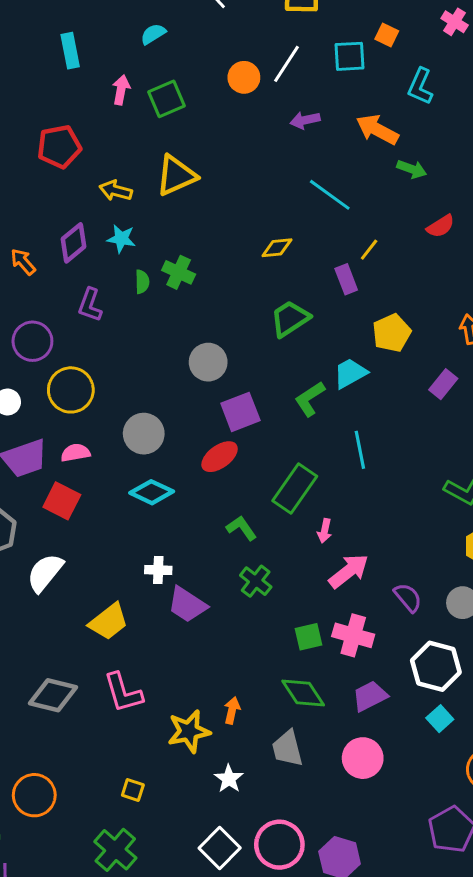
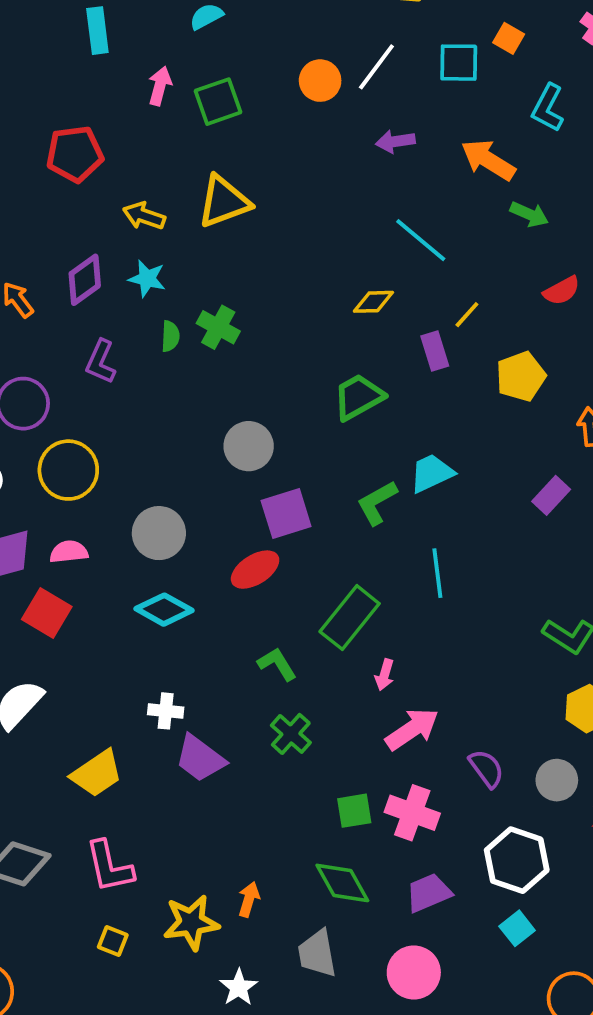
yellow diamond: (277, 248) -> (373, 302), moved
yellow pentagon: (392, 333) -> (521, 376), moved
yellow square: (133, 790) -> (113, 941), moved

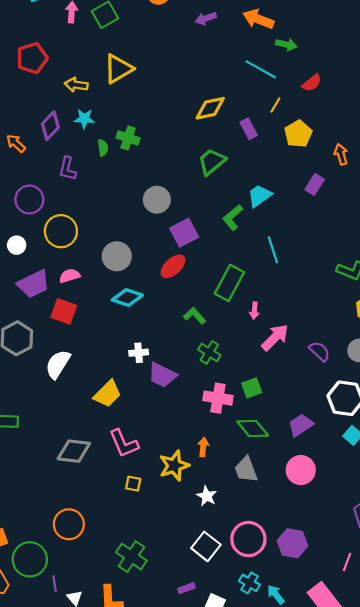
cyan line: (421, 240) -> (261, 69), moved
yellow diamond: (373, 302) -> (210, 108), size x1.4
yellow line: (467, 315) -> (275, 105), moved
purple rectangle: (551, 495) -> (315, 184), moved
pink cross: (412, 813) -> (218, 398), moved

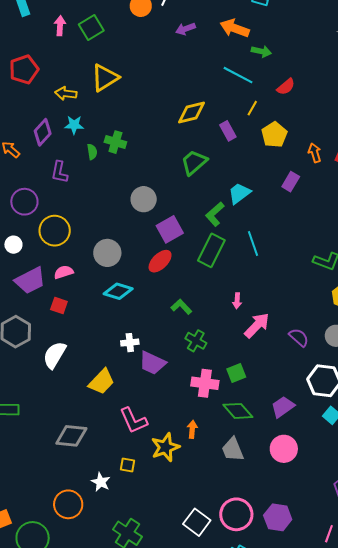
green rectangle: (229, 283) -> (211, 250), moved
red square: (64, 311) -> (59, 305), size x0.7
pink L-shape: (124, 443) -> (133, 420), moved
white star: (207, 496) -> (101, 482), moved

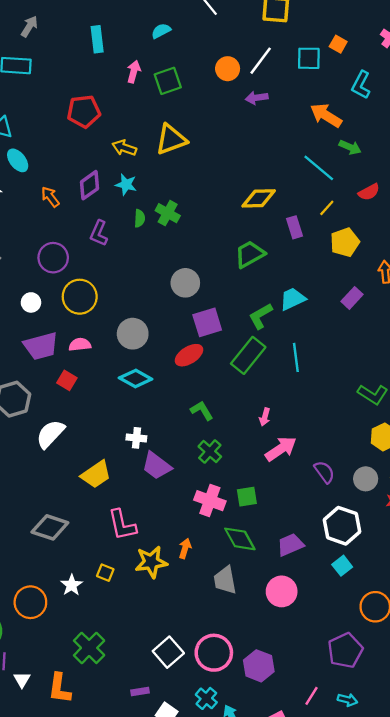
purple arrow: (185, 29) -> (257, 98), moved

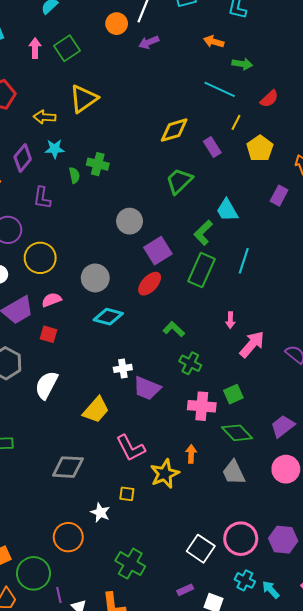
orange arrow: (326, 115) -> (214, 42), size x0.7
cyan trapezoid: (293, 299) -> (227, 210), turned -80
cyan line: (296, 357) -> (244, 261), turned 40

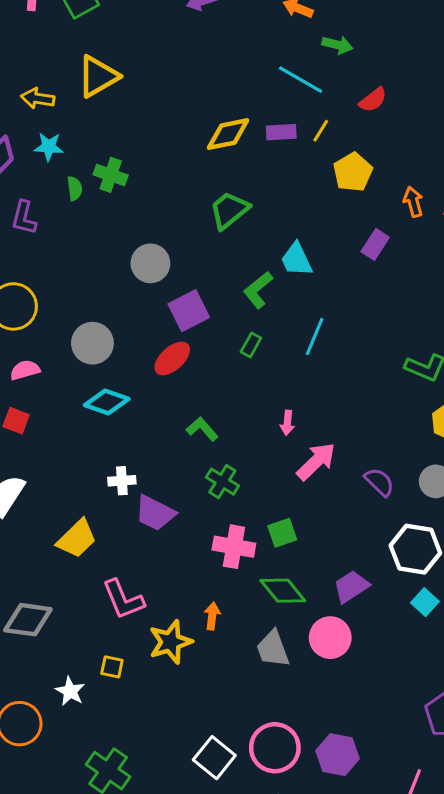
purple rectangle: (212, 147) -> (281, 132), moved, turned -66
green rectangle: (202, 270) -> (251, 345), size x0.5
pink circle: (286, 469) -> (330, 638), moved

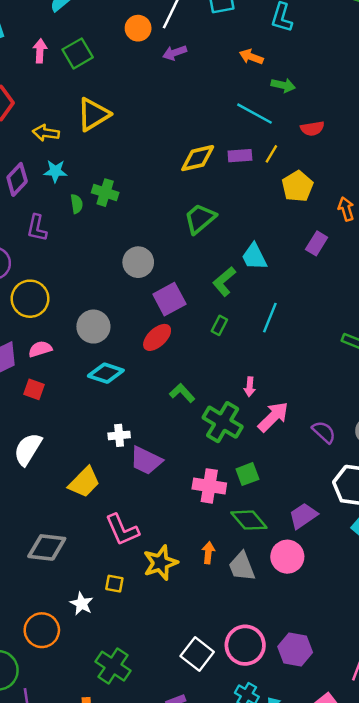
red semicircle: (373, 100) -> (312, 128), turned 30
green cross: (222, 482) -> (223, 422), moved, size x1.5
orange arrow: (212, 616) -> (208, 553), moved

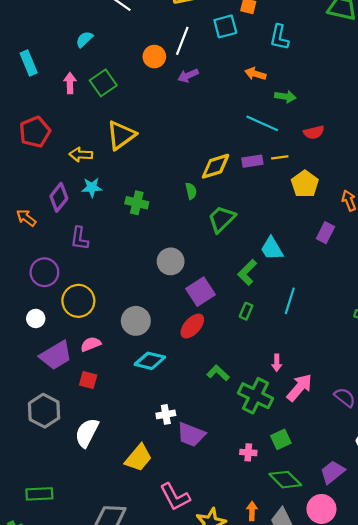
yellow line: (271, 154) -> (280, 157), turned 56
green semicircle: (77, 204) -> (191, 191), moved
pink cross: (209, 486) -> (248, 452), size x0.6

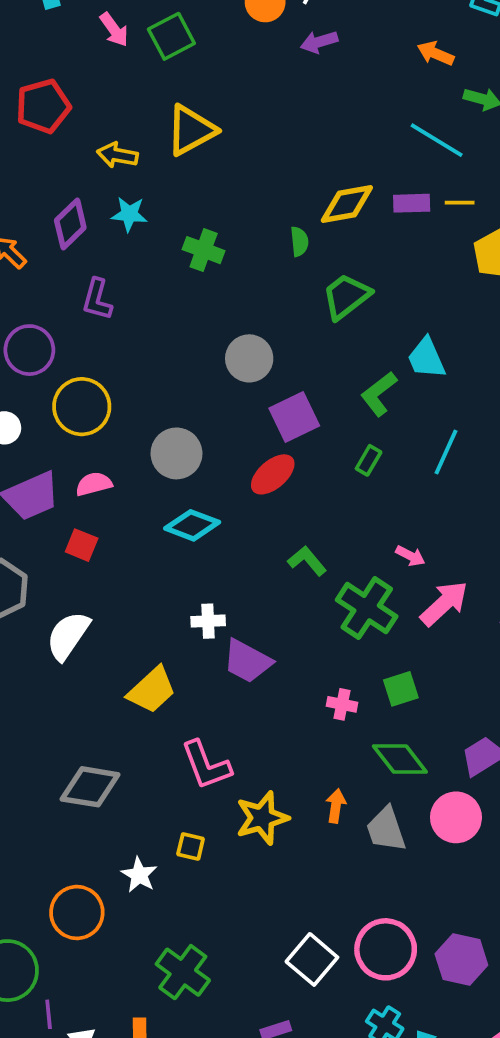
pink arrow: (70, 83) -> (114, 30), turned 138
pink arrow: (277, 363) -> (410, 556), turned -70

